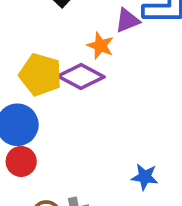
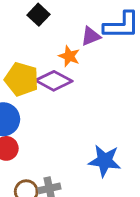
blue star: (145, 177) -> (105, 161), size x1.5

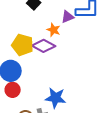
blue star: (105, 161) -> (56, 98), moved

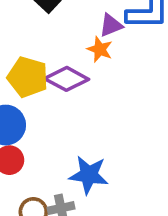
orange star: (54, 30) -> (100, 49), moved

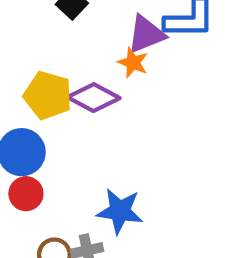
purple triangle: (111, 25) -> (146, 34), size x1.4

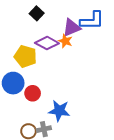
purple diamond: (94, 98) -> (47, 43), moved
red circle: (26, 194) -> (33, 93), moved

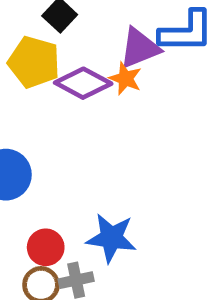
yellow pentagon: (25, 56) -> (34, 62), moved
red circle: (33, 93) -> (46, 247), moved

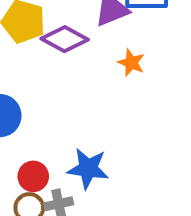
orange star: (125, 78) -> (131, 63), moved

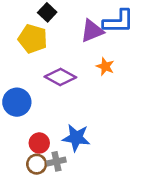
purple diamond: (65, 39) -> (60, 77), moved

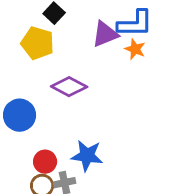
orange star: (105, 66) -> (135, 49), moved

